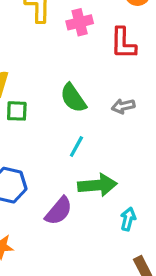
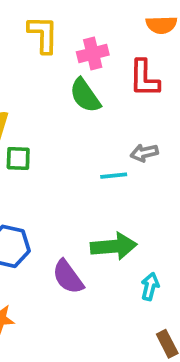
green semicircle: (73, 98) -> (85, 95), moved
cyan line: (76, 146) -> (114, 176), moved, turned 55
purple semicircle: (59, 211) -> (68, 277), turned 104

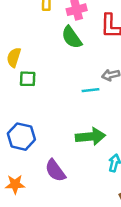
purple semicircle: (68, 277) -> (55, 171), moved

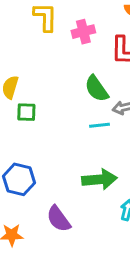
green semicircle: (72, 37) -> (97, 89), moved

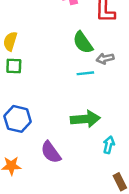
green square: (26, 112) -> (14, 66), moved

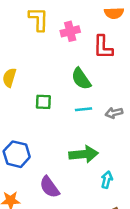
gray arrow: (105, 59) -> (114, 113), moved
green square: (14, 66) -> (43, 102), moved

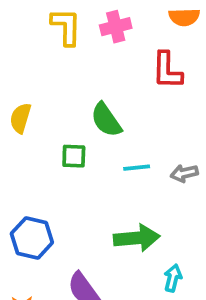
pink cross: (70, 31) -> (116, 27), moved
green semicircle: (81, 79) -> (106, 120), moved

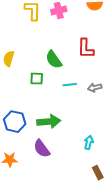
red L-shape: (167, 70) -> (86, 49), moved
green arrow: (137, 238) -> (49, 122), moved

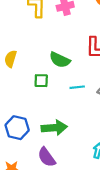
green semicircle: (54, 60) -> (60, 60), turned -30

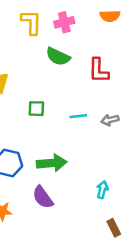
green semicircle: (60, 60) -> (58, 57), moved

